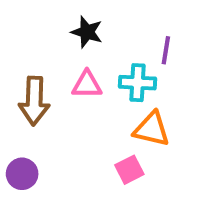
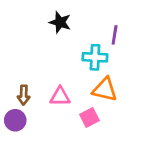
pink triangle: (87, 85) -> (60, 96), moved
brown arrow: (34, 101) -> (24, 95), moved, size x0.6

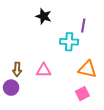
orange triangle: (105, 89) -> (87, 69), moved
pink square: (89, 117) -> (82, 94), moved

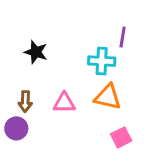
black star: (44, 16) -> (36, 52), moved
orange triangle: (87, 69) -> (108, 97), moved

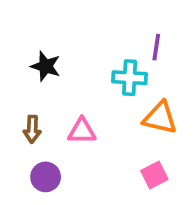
orange triangle: (108, 97) -> (160, 118), moved
purple circle: (16, 128) -> (46, 177), moved

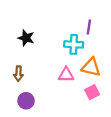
pink triangle: (82, 131) -> (66, 75), moved
pink square: (154, 175) -> (92, 92), moved

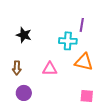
pink triangle: (66, 75) -> (50, 69), moved
pink square: (92, 92) -> (87, 96), moved, turned 32

